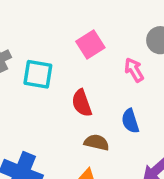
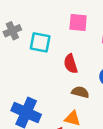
pink square: (90, 45) -> (78, 22), turned 36

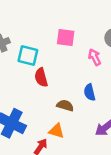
red semicircle: (71, 64) -> (41, 77), moved

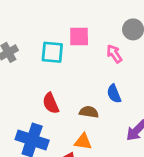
cyan square: (28, 56) -> (52, 52), moved
red semicircle: (41, 77) -> (51, 103), moved

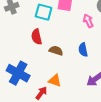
red semicircle: (51, 103) -> (37, 37), moved
brown semicircle: (89, 112) -> (56, 51), moved

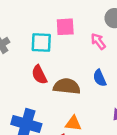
brown semicircle: (56, 51) -> (67, 86), size x1.5

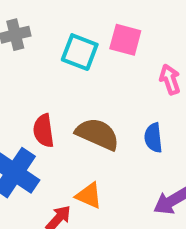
red semicircle: (39, 75) -> (44, 131), moved

